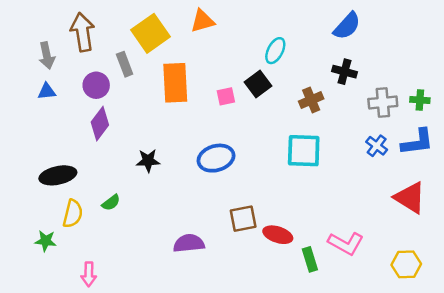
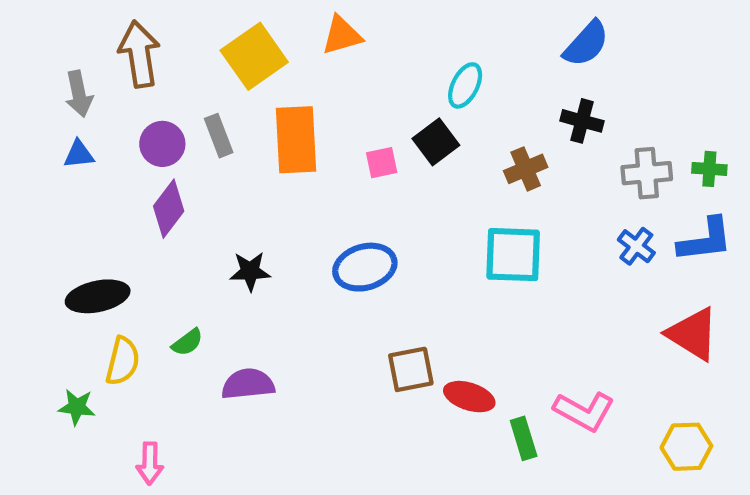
gray rectangle: (125, 64) -> (219, 136), moved
purple semicircle: (189, 243) -> (248, 384), moved

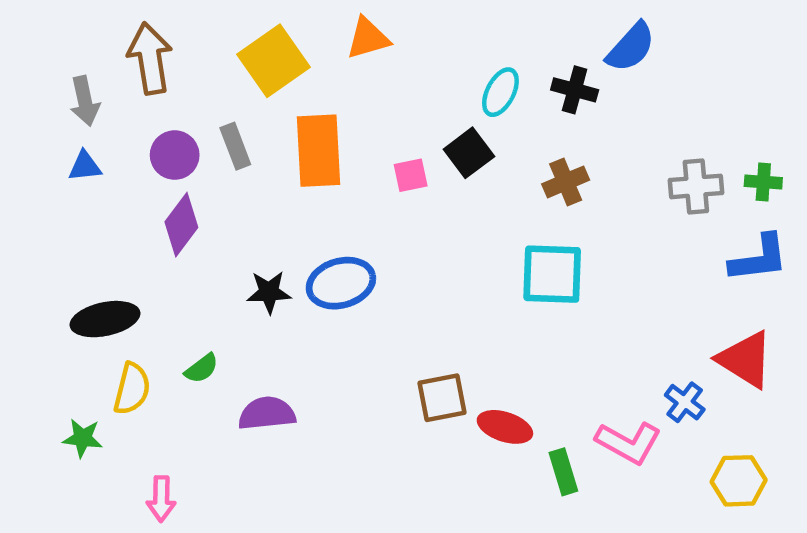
black cross: (582, 121) -> (575, 90), moved
blue cross: (636, 246) -> (685, 402), moved
blue ellipse: (365, 267) -> (341, 283), moved

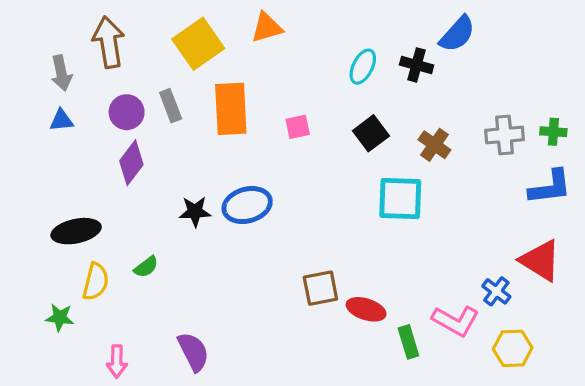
black square: (469, 153) -> (371, 133), moved
brown cross: (566, 182) -> (434, 145), moved, turned -32
purple semicircle: (267, 413) -> (193, 352), moved, turned 69
yellow hexagon: (739, 481) -> (513, 348), moved

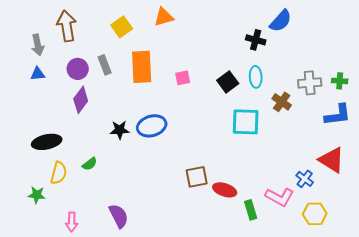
yellow square: (198, 44) -> (122, 27), size x0.7
cyan ellipse: (363, 67) -> (256, 77), moved, turned -30
brown cross: (434, 145) -> (282, 102), moved

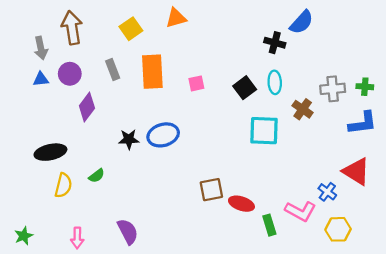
purple circle: (78, 69) -> (70, 74), moved
green star: (37, 195) -> (24, 236), moved, turned -30

